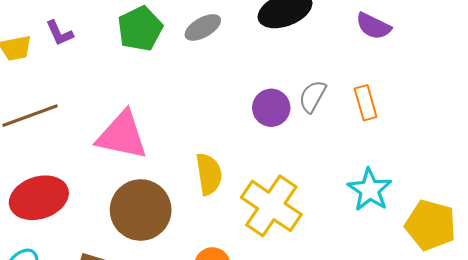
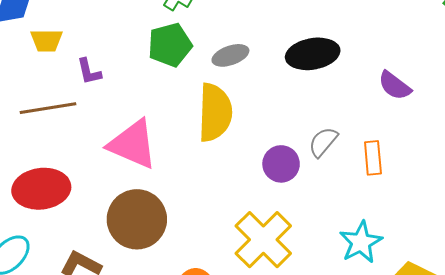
purple L-shape: (59, 33) -> (89, 71), moved
purple circle: (271, 108) -> (281, 164), moved
yellow semicircle: (209, 174) -> (215, 113), moved, size x1.4

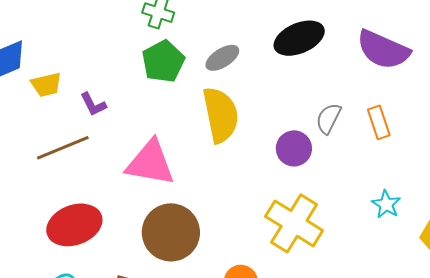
purple semicircle: (395, 86) -> (383, 50), size x1.6
cyan star: (361, 242) -> (386, 204), size x0.7

